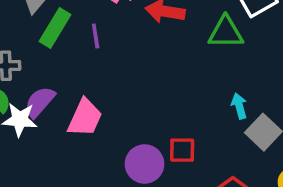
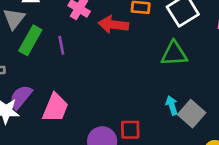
green triangle: (226, 32) -> (174, 54), moved
cyan arrow: (239, 106) -> (172, 105), moved

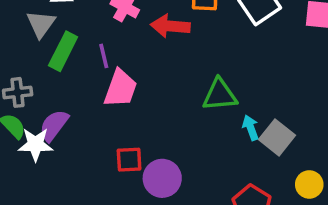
green triangle: (174, 54) -> (220, 95), moved
pink trapezoid: (55, 108) -> (121, 88), moved
red square: (130, 130) -> (129, 160), moved

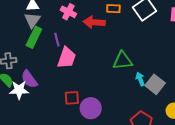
gray triangle: (41, 24) -> (32, 20), moved
purple semicircle: (54, 125) -> (29, 79), turned -72

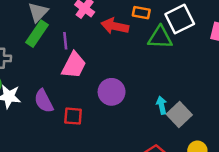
green triangle: (123, 61) -> (160, 37), moved
purple semicircle: (29, 79) -> (44, 101), moved
purple circle: (91, 108) -> (112, 92), moved

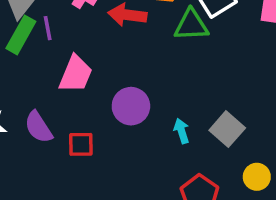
purple line: (65, 41) -> (48, 28), moved
cyan arrow: (162, 105) -> (182, 131), moved

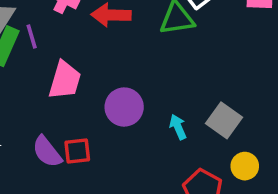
purple semicircle: (38, 127) -> (47, 152), moved
yellow circle: (257, 177) -> (245, 166), moved

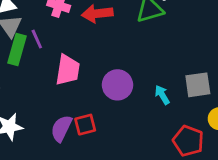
gray square: (224, 120) -> (198, 85), turned -36
purple semicircle: (47, 152) -> (61, 128), turned 72

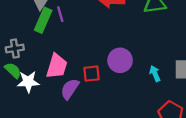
pink trapezoid: (68, 70) -> (57, 66), moved
red square: (85, 125) -> (91, 74), moved

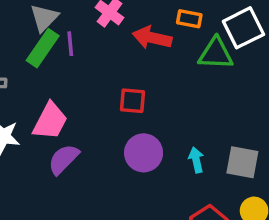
purple circle: (120, 60) -> (144, 153), moved
red square: (91, 74) -> (132, 101), moved

